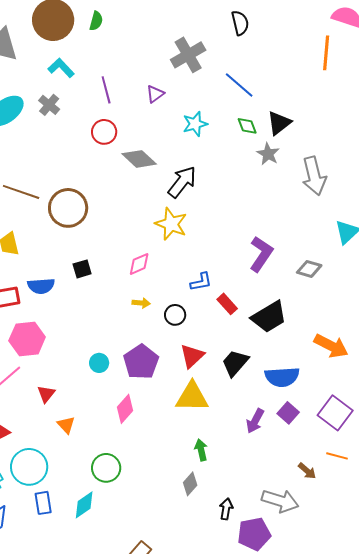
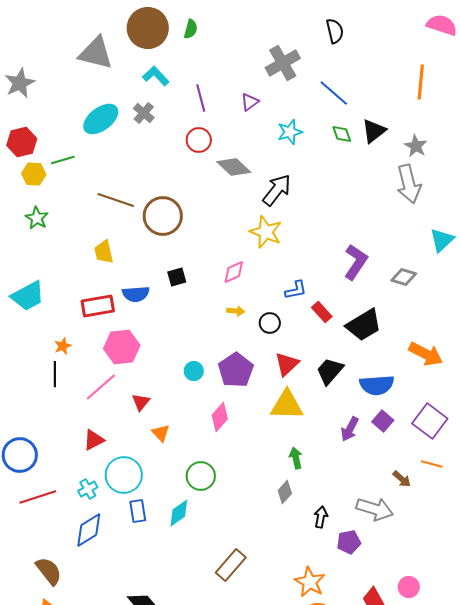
orange line: (326, 53) -> (421, 82), moved
gray star: (268, 154) -> (416, 146), moved
purple pentagon: (254, 534) -> (349, 542), size x0.7

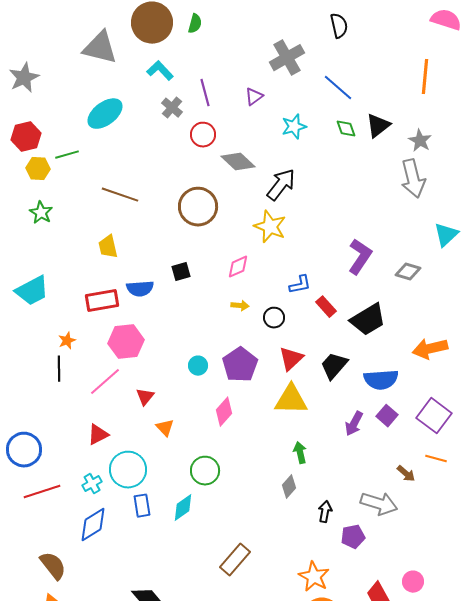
gray cross: (144, 113) -> (172, 108), moved
brown circle: (163, 216) -> (198, 207), moved
orange arrow: (426, 354) -> (430, 349), turned 140

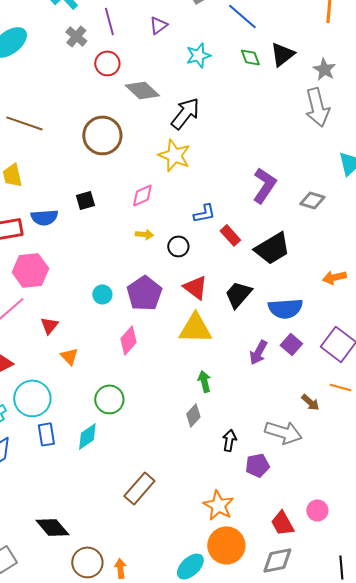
orange arrow: (430, 349) -> (334, 277), size x0.7
red triangle: (291, 359) -> (195, 287), turned -40

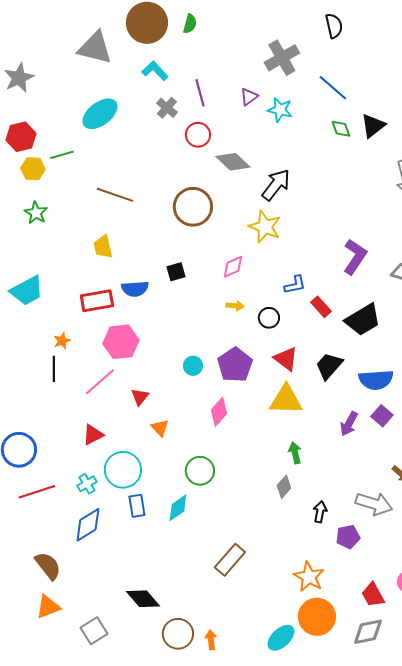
cyan star: (198, 55) -> (280, 110), moved, turned 30

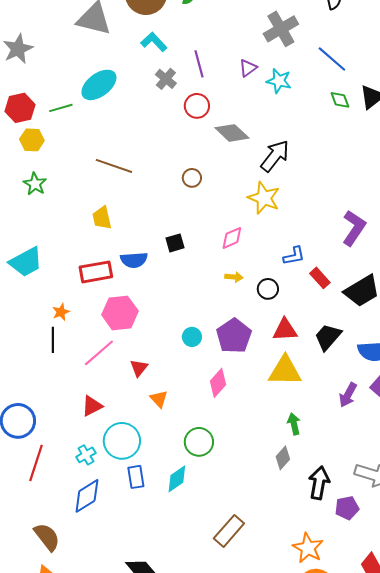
green line: (62, 155) -> (61, 108), moved
brown circle: (193, 207) -> (192, 178), size x0.5
red triangle: (286, 359) -> (285, 330), turned -40
red line: (37, 492) -> (36, 463), turned -54
black arrow: (320, 512) -> (319, 483), size x1.5

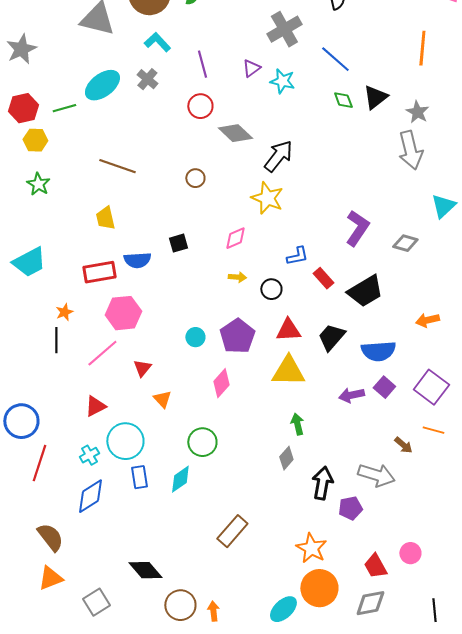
gray cross: (166, 79) -> (147, 79), moved
purple arrow: (348, 395) -> (351, 395), turned 50

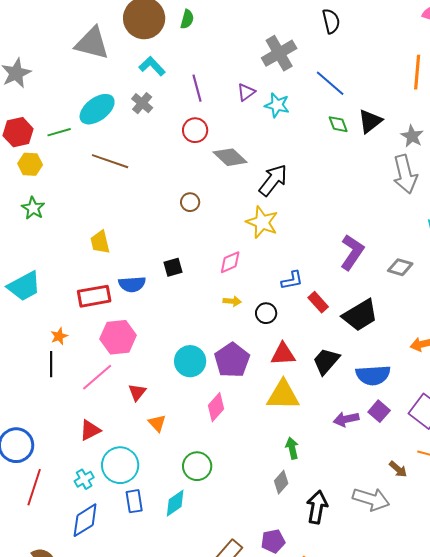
brown line: (117, 166) -> (110, 161), moved
cyan circle: (195, 337) -> (190, 361), size x1.6
purple pentagon: (350, 508) -> (273, 541), moved

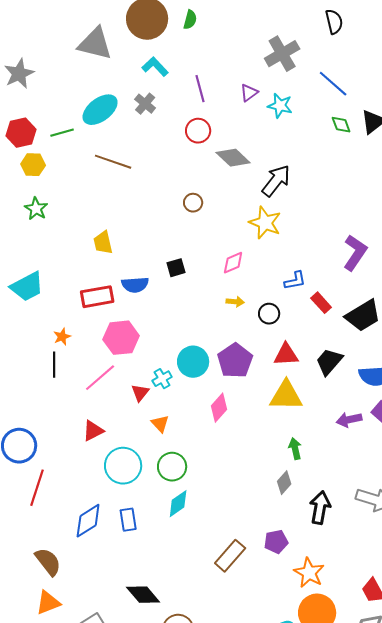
green circle: (197, 466) -> (172, 467), moved
cyan cross: (84, 479) -> (162, 379), moved
blue rectangle: (134, 501) -> (128, 520), moved

